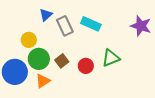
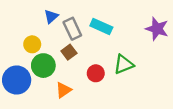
brown square: (62, 61) -> (69, 52), moved
orange triangle: (43, 81) -> (63, 90), moved

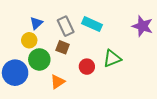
blue triangle: (51, 16) -> (36, 23), moved
brown square: (69, 52) -> (63, 47), turned -32

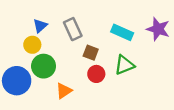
cyan rectangle: (92, 24) -> (122, 32), moved
brown square: (63, 47) -> (91, 53), moved

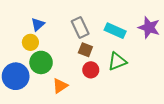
gray rectangle: (73, 29) -> (80, 28), moved

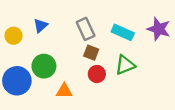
yellow circle: (30, 42) -> (14, 36), moved
orange triangle: (60, 86) -> (64, 91), turned 35

